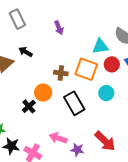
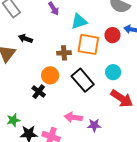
cyan triangle: (100, 46) -> (79, 21), moved
cyan circle: (106, 93) -> (113, 72), moved
red arrow: (105, 141) -> (122, 98), moved

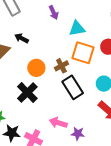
brown cross: (64, 53) -> (61, 66), moved, turned -32
orange circle: (50, 75) -> (36, 68), moved
black cross: (39, 92) -> (27, 93), size x1.5

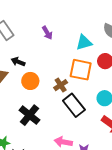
cyan triangle: (77, 28) -> (84, 42), moved
orange circle: (36, 68) -> (30, 81), moved

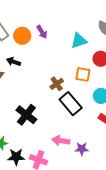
orange square: (81, 70) -> (83, 74), moved, size x0.7
orange circle: (30, 81) -> (22, 36), moved

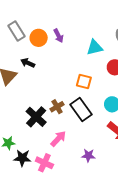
orange square: (83, 74) -> (84, 82), moved
brown cross: (57, 84) -> (57, 107), moved
pink arrow: (61, 141) -> (58, 139), moved, turned 120

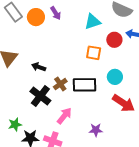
black arrow: (28, 63) -> (39, 67), moved
orange square: (84, 82) -> (94, 53), moved
black rectangle: (81, 110) -> (85, 85), turned -50

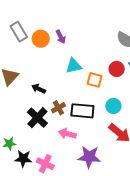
cyan triangle: (93, 22) -> (74, 66), moved
pink arrow: (64, 116) -> (67, 134), moved, turned -120
purple star: (96, 130) -> (89, 157), size x1.6

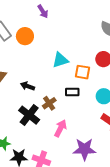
purple arrow: (61, 37) -> (43, 11), moved
black rectangle: (82, 111) -> (72, 92), moved, size x0.6
pink arrow: (67, 134) -> (60, 128), turned 108

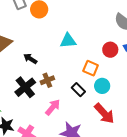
orange square: (82, 72) -> (91, 68), moved
black rectangle: (72, 92) -> (78, 90), moved, turned 32

